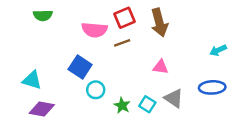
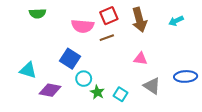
cyan arrow: (218, 50) -> (176, 21), moved
cyan square: (147, 104) -> (120, 94), moved
green star: (122, 105) -> (97, 92), moved
purple diamond: (42, 109) -> (50, 90), moved

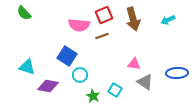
green semicircle: (37, 13) -> (24, 13), moved, turned 49
pink triangle: (140, 59) -> (134, 64), moved
green star: (97, 92) -> (93, 96), moved

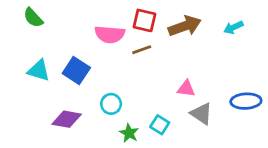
red square: (104, 15) -> (144, 20), turned 36
brown arrow: (133, 19) -> (185, 26), turned -95
blue square: (67, 56) -> (76, 71), moved
cyan triangle: (27, 67) -> (39, 71), moved

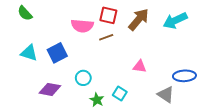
brown arrow: (185, 26) -> (139, 20), turned -30
cyan arrow: (233, 27) -> (175, 21), size x1.6
blue square: (76, 71) -> (57, 53), turned 30
gray triangle: (201, 114) -> (166, 95), moved

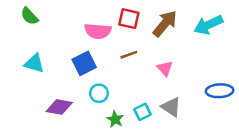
brown line: (106, 37) -> (129, 55), moved
blue square: (57, 53) -> (84, 63), moved
pink triangle: (140, 66) -> (165, 68), moved, turned 40
cyan square: (120, 94) -> (142, 112), turned 32
gray triangle: (166, 95) -> (171, 107), moved

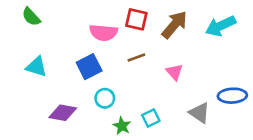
gray triangle: (171, 107) -> (199, 113), moved

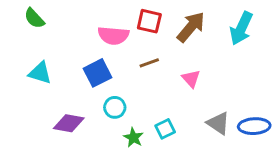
cyan arrow: (221, 26) -> (241, 28), turned -40
blue ellipse: (232, 96) -> (254, 126), moved

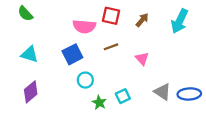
brown arrow: (191, 27) -> (142, 20), size x0.6
purple diamond: (69, 123) -> (31, 92), moved, turned -50

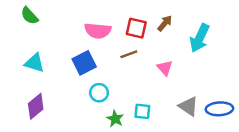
red square: (111, 16) -> (136, 28), moved
cyan arrow: (180, 21) -> (200, 38), moved
cyan square: (123, 96) -> (142, 111), turned 32

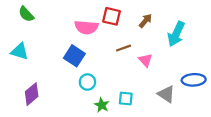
red square: (136, 28) -> (112, 16), moved
brown line: (129, 54) -> (124, 48), moved
cyan triangle: (34, 63) -> (20, 51), moved
blue square: (84, 63) -> (74, 56), turned -30
blue ellipse: (219, 109) -> (194, 80), moved

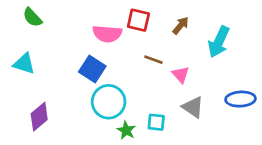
brown line: (124, 48) -> (153, 60), turned 40
cyan circle: (87, 82) -> (109, 102), size x1.6
gray triangle: (166, 94) -> (193, 107), moved

